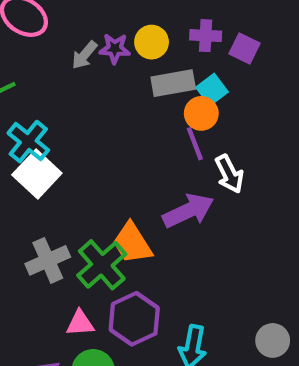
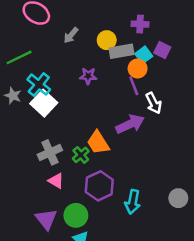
yellow circle: (152, 42) -> (107, 40), moved
purple star: (115, 49) -> (88, 76), moved
purple square: (245, 49) -> (162, 50), moved
green cross: (102, 265) -> (81, 155), size x0.6
pink triangle: (80, 323) -> (56, 181), moved, turned 35

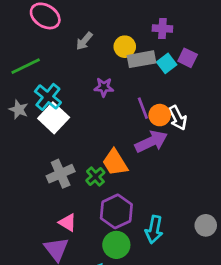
orange circle: (138, 69) -> (160, 115), moved
purple line: (134, 86) -> (143, 108), moved
pink triangle: (56, 181) -> (68, 223), moved
green circle: (76, 215) -> (116, 245), moved

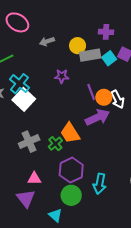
gray arrow: (84, 41) -> (47, 41), turned 32
pink triangle: (68, 223) -> (34, 178), turned -32

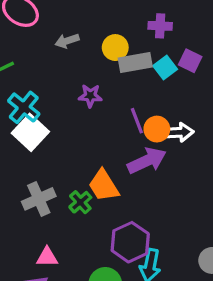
white arrow: (118, 99) -> (178, 132), turned -66
purple hexagon: (71, 170) -> (130, 242), moved

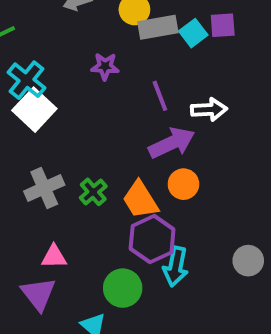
purple square: (190, 61) -> (223, 25), turned -30
orange circle: (157, 129) -> (183, 184), moved
orange trapezoid: (104, 186) -> (140, 200), moved

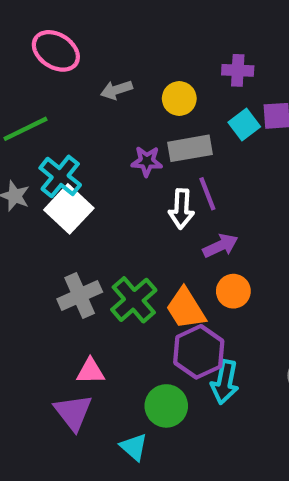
gray rectangle: (158, 27) -> (190, 148), moved
white arrow: (209, 110) -> (181, 209), moved, turned 96
purple arrow: (172, 143) -> (220, 246), size x0.7
green cross: (93, 192) -> (134, 300), size x1.5

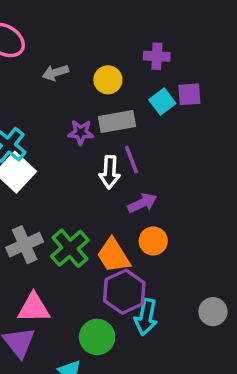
pink triangle: (90, 371) -> (34, 308), size x1.4

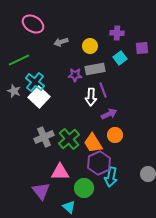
purple square: (189, 94) -> (142, 48), moved
pink triangle: (34, 308) -> (60, 172), moved

